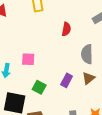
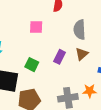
pink square: (28, 59) -> (36, 27), moved

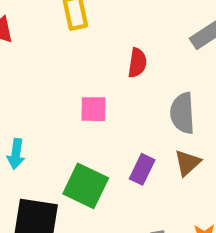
green square: (32, 65) -> (86, 186), size x1.5

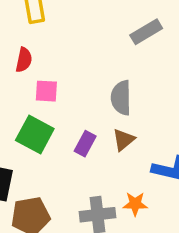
red semicircle: (137, 63) -> (24, 60), moved
green square: (86, 186) -> (35, 135), moved

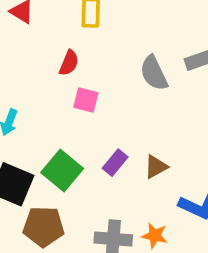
gray semicircle: (121, 98) -> (154, 73), moved, turned -36
green square: (35, 135) -> (62, 170), moved

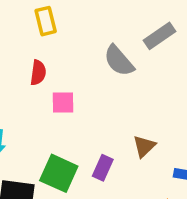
purple rectangle: (115, 163) -> (103, 168), moved

